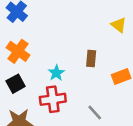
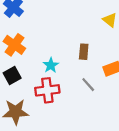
gray line: (95, 112) -> (88, 85), moved

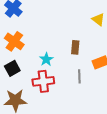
gray line: (88, 85) -> (79, 76), turned 40

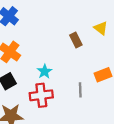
brown rectangle: (75, 47) -> (76, 40), moved, turned -32

